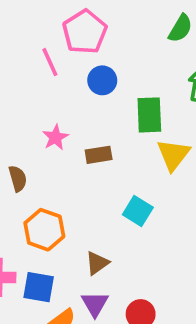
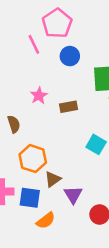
brown triangle: (97, 263) -> (53, 179), moved
purple triangle: (95, 304) -> (73, 195), moved

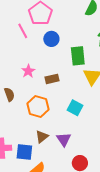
orange hexagon: (33, 159) -> (38, 106), moved
purple triangle: (73, 195) -> (64, 139), moved

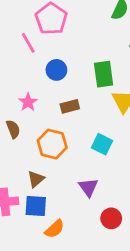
blue circle: (51, 39) -> (56, 70), moved
pink star: (28, 71) -> (28, 102), moved
brown triangle: (42, 137) -> (36, 179), moved

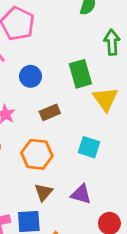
brown triangle: (36, 179) -> (44, 192), moved
purple triangle: (88, 187) -> (81, 194), turned -30

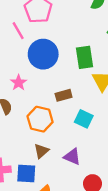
blue circle: (31, 76) -> (43, 54), size x1.6
brown rectangle: (50, 112) -> (64, 95), moved

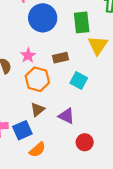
pink star: (19, 83) -> (28, 55), moved
blue square: (26, 174) -> (22, 130), turned -30

